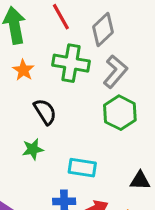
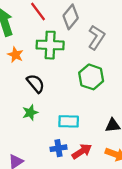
gray L-shape: (115, 72) -> (96, 37), moved

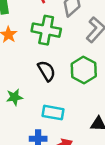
black semicircle: (36, 83) -> (47, 71), moved

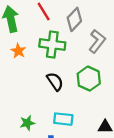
green star: (14, 97) -> (27, 123), moved

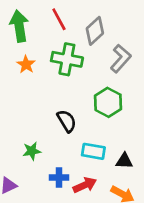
black semicircle: (55, 82) -> (67, 121), moved
cyan rectangle: (63, 119) -> (93, 151), moved

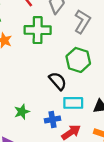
black semicircle: (67, 121) -> (58, 81), moved
blue cross: (59, 178) -> (52, 120), moved

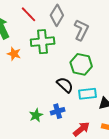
cyan rectangle: (73, 103) -> (87, 94), moved
blue cross: (52, 120) -> (58, 111), moved

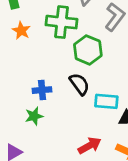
green hexagon: (81, 64) -> (88, 50), moved
blue cross: (58, 111) -> (42, 90), moved

